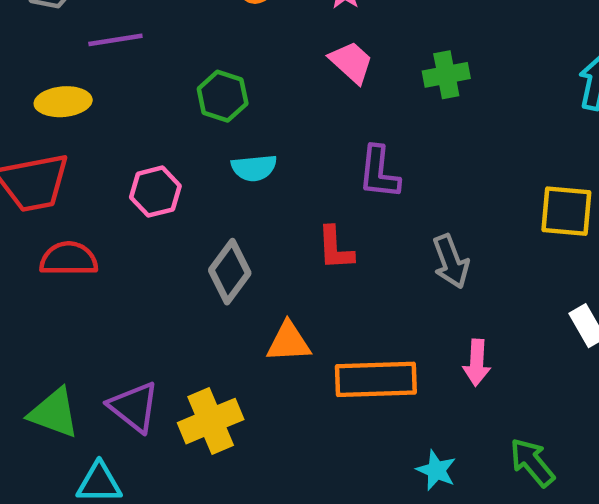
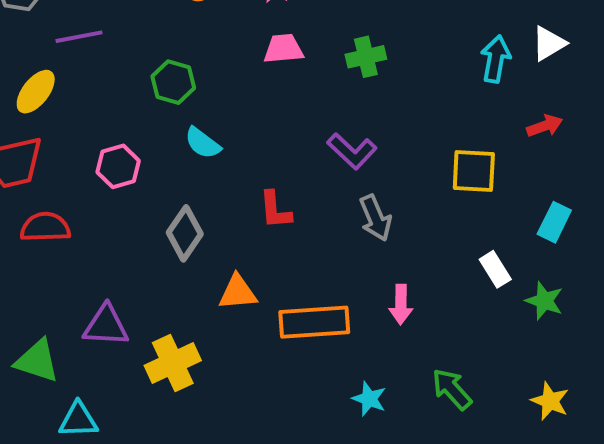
pink trapezoid: (351, 62) -> (283, 49), turned -45
yellow ellipse: (63, 102) -> (36, 92), turned -45
cyan semicircle: (254, 168) -> (203, 143), turned 45
purple L-shape: (379, 172) -> (352, 151), moved, turned -51
purple triangle: (134, 407) -> (106, 326), moved, turned -33

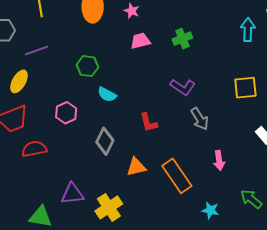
orange rectangle: (314, 322) -> (177, 176), turned 68

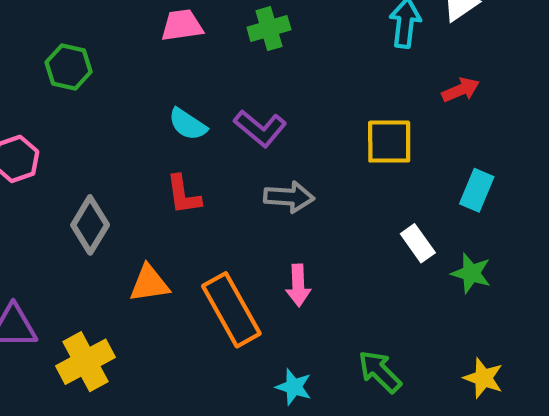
cyan semicircle: (107, 94) -> (188, 124), moved
gray arrow: (200, 119) -> (289, 197), turned -60
pink arrow: (219, 160) -> (298, 285), moved

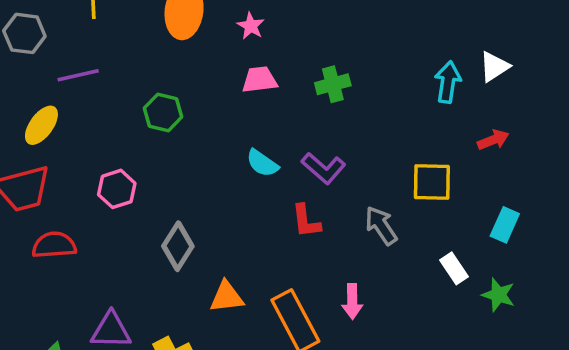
red L-shape: (183, 195) -> (306, 221), moved
gray arrow: (289, 197) -> (381, 226), moved, turned -129

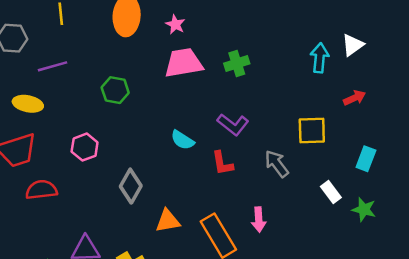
pink trapezoid: (260, 80) -> (184, 63), size x1.5
yellow ellipse: (41, 125) -> (28, 104), turned 68
cyan semicircle: (262, 163) -> (182, 140), moved

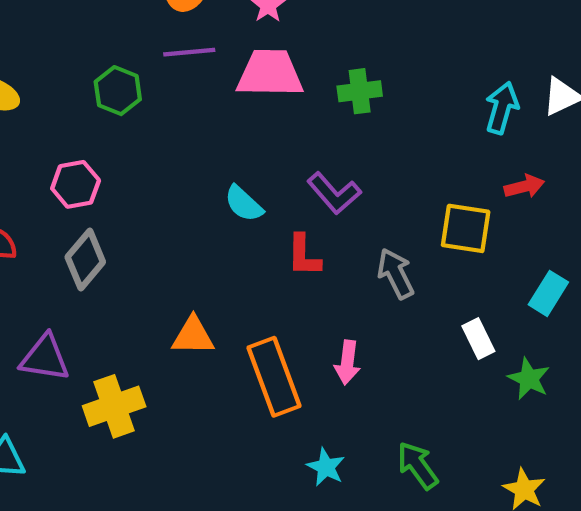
purple line: (53, 66) -> (189, 52), moved
green hexagon: (115, 90) -> (118, 91), moved
red arrow: (355, 98) -> (524, 186), moved
gray diamond: (131, 186) -> (85, 260), moved

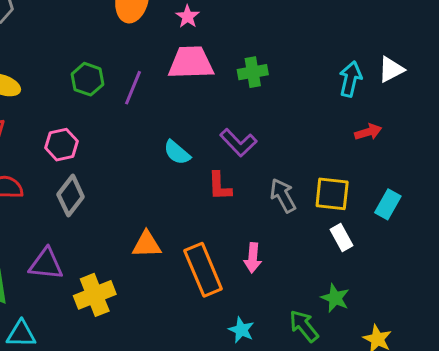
purple line: (189, 52) -> (133, 88), moved, turned -60
yellow square: (466, 228) -> (332, 194), moved
green star: (529, 379) -> (335, 298), moved

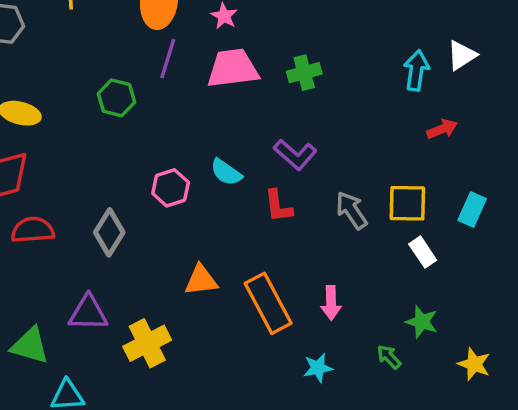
purple line: (133, 88) -> (168, 59), moved
pink hexagon: (62, 145) -> (171, 188), moved
pink arrow: (253, 258) -> (331, 303), moved
green arrow: (304, 326) -> (389, 357), size x0.7
cyan star: (241, 330) -> (318, 368), turned -30

